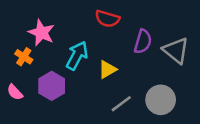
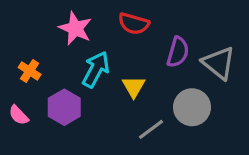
pink star: (41, 33) -> (75, 28), moved
yellow triangle: (107, 69) -> (134, 87), turned -30
gray circle: (161, 100) -> (192, 107), moved

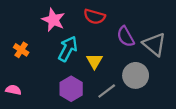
purple semicircle: (178, 52) -> (126, 37), turned 135
purple hexagon: (64, 107) -> (71, 89), moved
pink semicircle: (19, 115) -> (13, 90), moved, turned 144

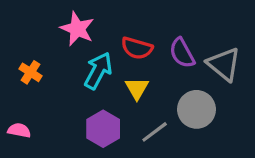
red semicircle: (94, 17) -> (137, 48), moved

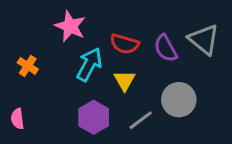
gray triangle: (224, 64) -> (204, 39), moved
pink semicircle: (19, 130) -> (17, 119), turned -108

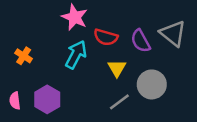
pink star: (70, 26) -> (75, 17), moved
yellow triangle: (125, 81) -> (117, 68), moved
purple hexagon: (94, 117) -> (47, 99), moved

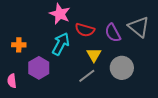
orange cross: (24, 56) -> (19, 45), turned -32
purple hexagon: (47, 99) -> (39, 68), moved
gray line: (119, 102) -> (87, 76), moved

